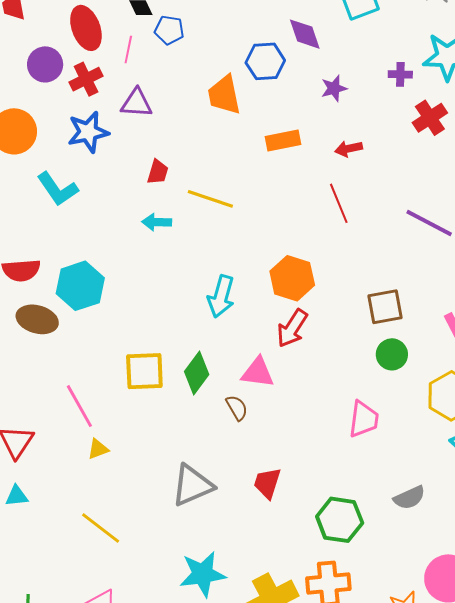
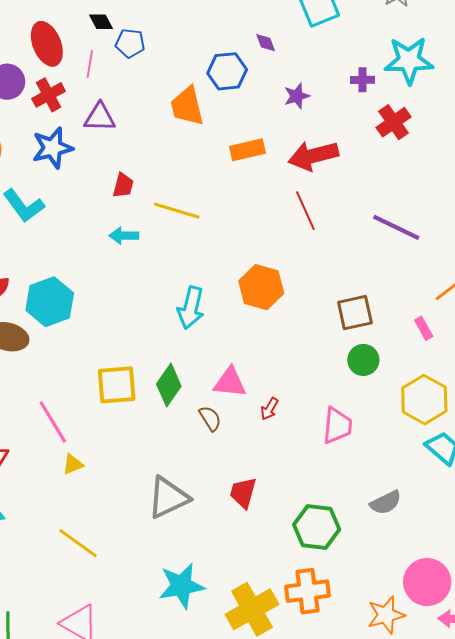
purple diamond: (305, 34) -> (266, 43), size x0.6
red arrow: (349, 149) -> (313, 156), size x1.8
red arrow: (292, 328) -> (269, 409), moved, size x0.6

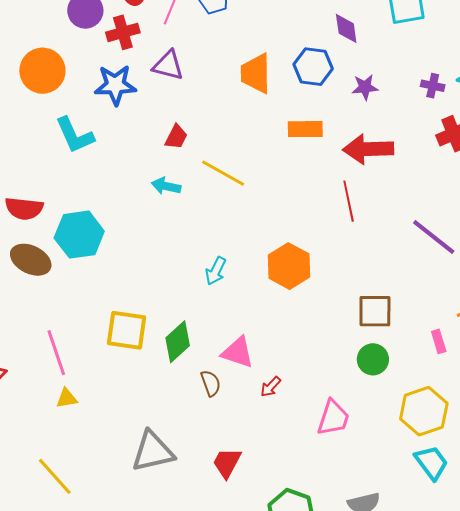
purple diamond: (266, 43) -> (346, 28), size x1.4
blue hexagon: (227, 71) -> (313, 67), moved
cyan arrow: (191, 308) -> (216, 271), size x0.7

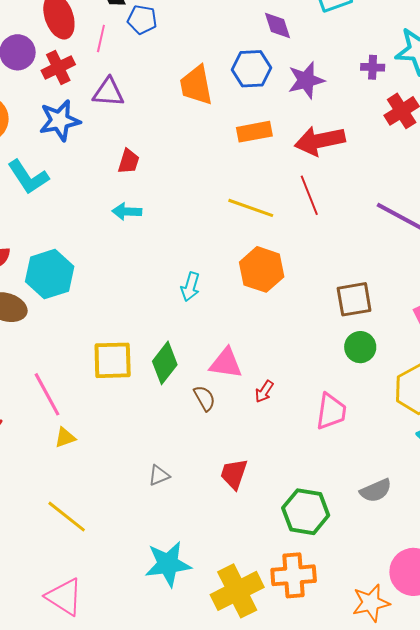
purple star: (365, 87) -> (306, 80), size x1.4
yellow line: (223, 173) -> (251, 208), moved
gray triangle: (153, 451) -> (159, 475), size x0.5

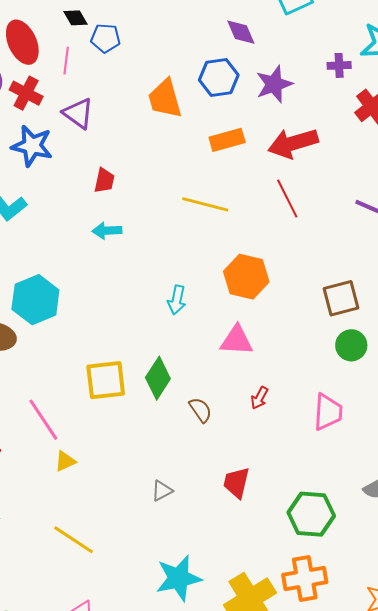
red cross: (58, 67) -> (26, 93), turned -32
purple triangle: (108, 92) -> (78, 113), turned 36
blue star: (60, 120) -> (32, 146), turned 30
yellow line: (251, 208) -> (205, 204), moved
pink triangle: (226, 363) -> (237, 340), moved

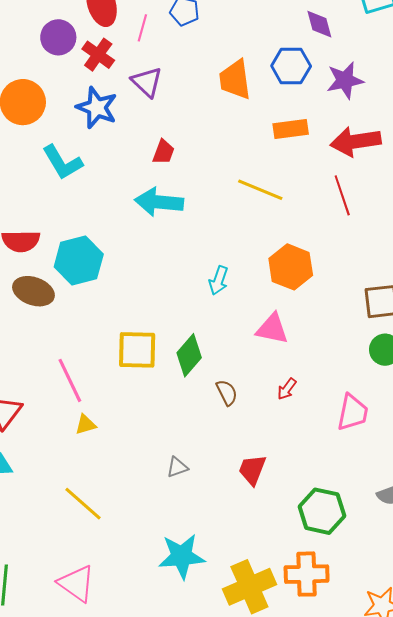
cyan arrow: (107, 231) -> (159, 202), size x1.6

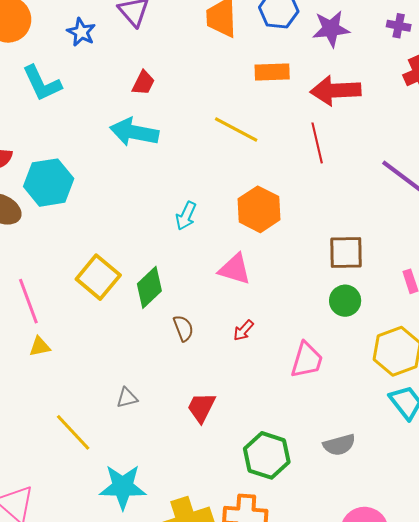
blue star: (97, 108) -> (81, 32), size x0.7
yellow square: (137, 350) -> (98, 277), turned 33
yellow line: (83, 504) -> (73, 432), moved

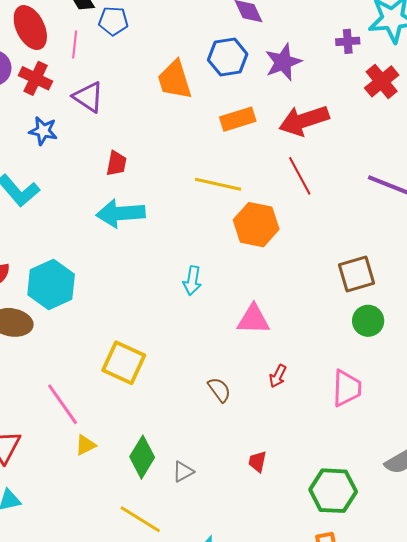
orange hexagon: (259, 209) -> (256, 225), moved
green diamond: (149, 287) -> (142, 457), moved
red trapezoid: (201, 407) -> (257, 462), size x0.7

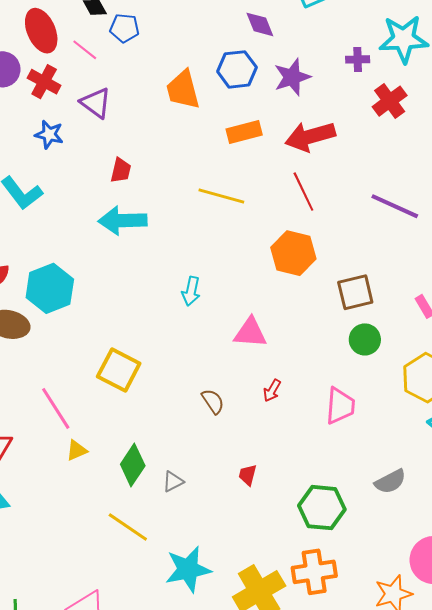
pink line: (75, 45) -> (85, 50), turned -60
orange hexagon: (256, 225) -> (293, 253), moved

